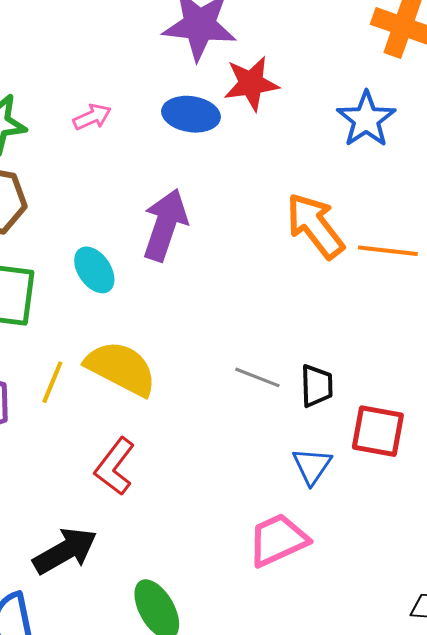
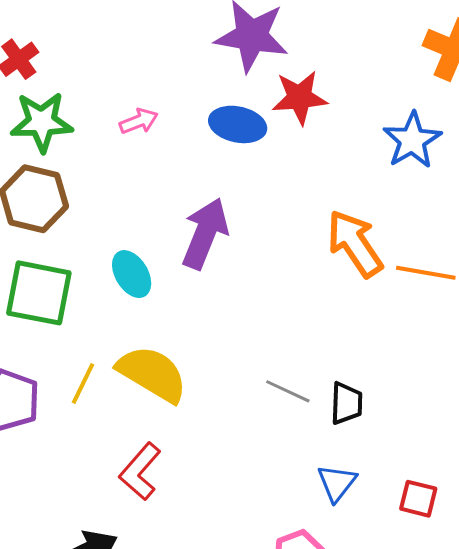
red square: (378, 431) -> (418, 499), moved, size x0.7

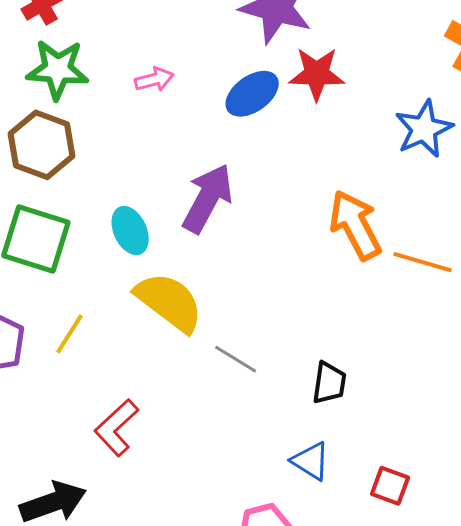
blue ellipse: (238, 124) -> (252, 94), turned -54
yellow semicircle: (152, 374) -> (169, 302), moved
gray line: (288, 391) -> (236, 359), moved
blue triangle: (337, 483) -> (311, 461), turned -42

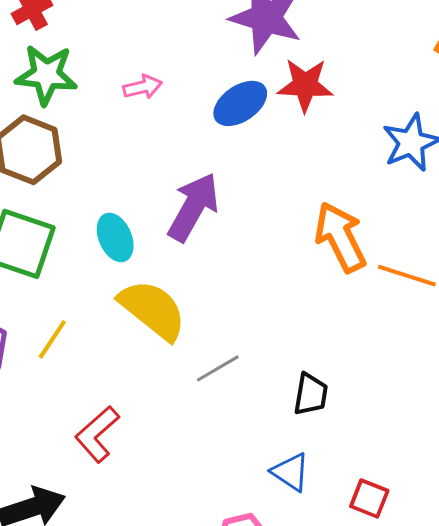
gray line: (236, 359) -> (218, 368), turned -63

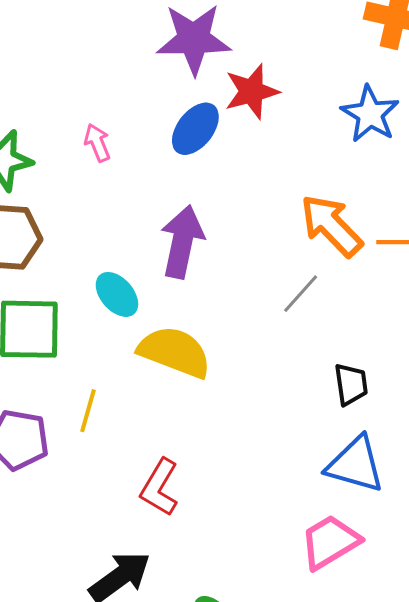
pink arrow: (143, 87) -> (97, 143), turned -81
gray line: (218, 368) -> (301, 294), moved
blue triangle: (290, 472) -> (355, 465), size x1.5

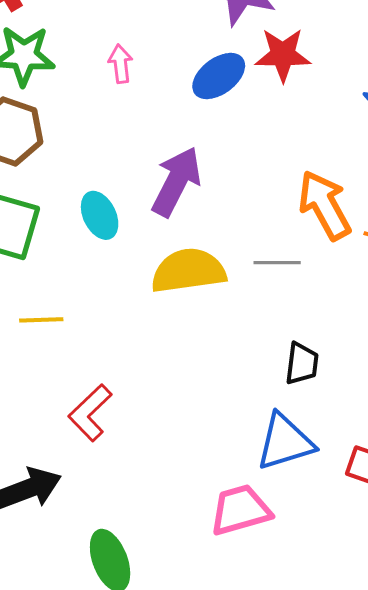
gray line: (301, 294) -> (277, 263), turned 33
yellow semicircle: (175, 352) -> (188, 271), moved, turned -44
yellow line: (88, 411) -> (41, 320), turned 57
blue triangle: (355, 465) -> (285, 442), turned -48

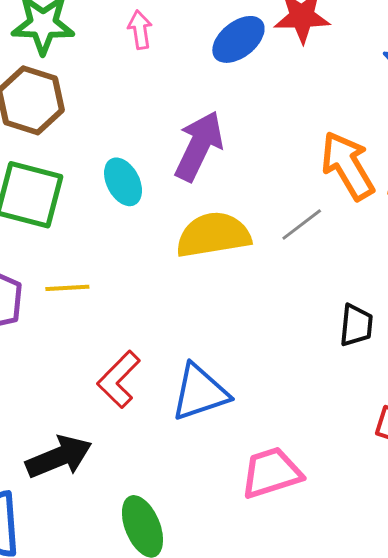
gray line: (277, 263) -> (302, 224), turned -36
black trapezoid: (302, 363) -> (356, 325), moved
blue triangle: (285, 442) -> (200, 392), moved

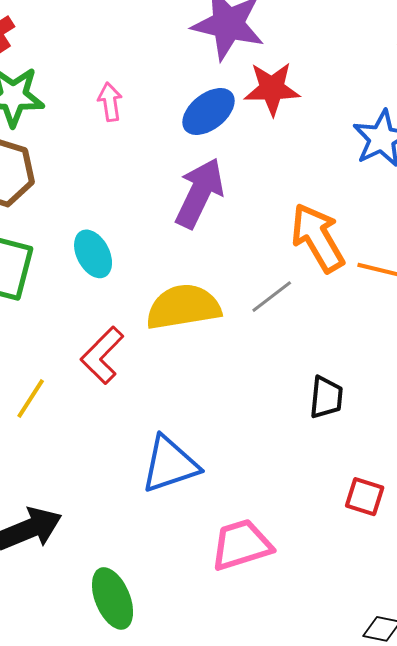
purple arrow: (199, 146) -> (199, 193), moved
yellow line: (67, 288) -> (31, 399), moved, turned -54
red L-shape: (119, 379) -> (102, 355), moved

